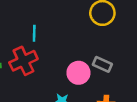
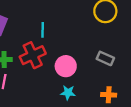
pink circle: (78, 73) -> (66, 66), moved

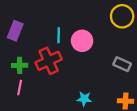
pink circle: (66, 66) -> (82, 41), moved

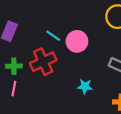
cyan line: (59, 35) -> (53, 36), turned -56
cyan star: (84, 99) -> (85, 86), moved

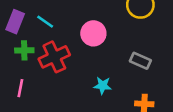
cyan line: (53, 36) -> (45, 22), moved
green cross: (14, 66) -> (24, 50), moved

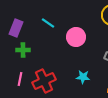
cyan line: (45, 22) -> (48, 23), moved
red cross: (54, 57) -> (44, 81), moved

